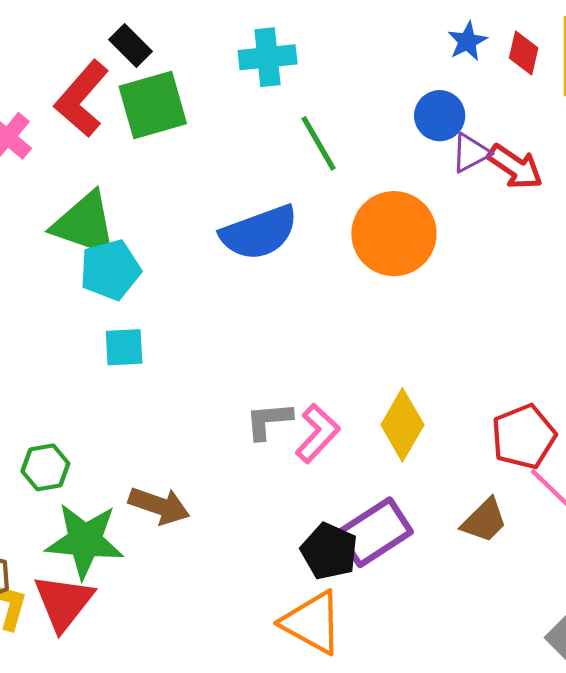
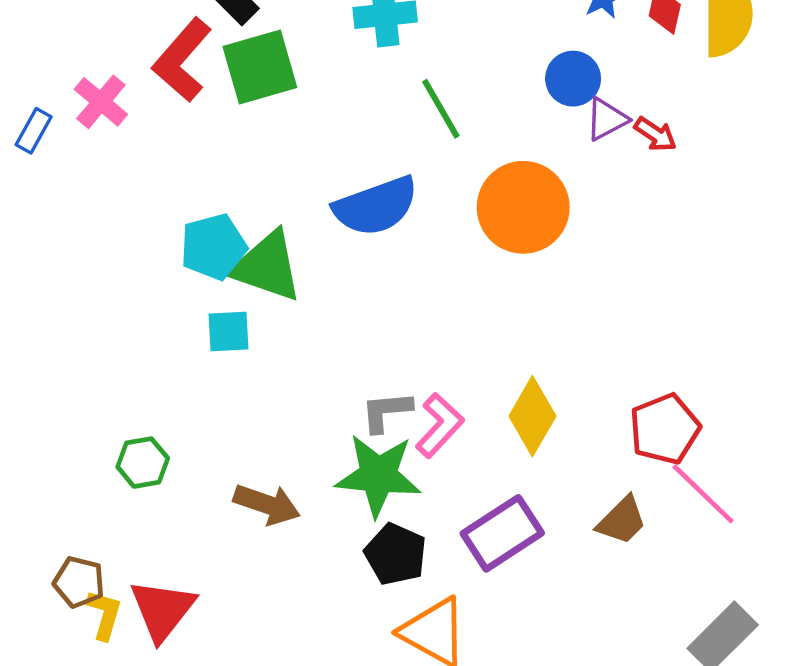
red arrow: (515, 167) -> (655, 134), size x0.7
green triangle: (85, 224) -> (267, 267), moved
green star: (85, 541) -> (378, 475), moved
black pentagon: (329, 551) -> (396, 554), moved

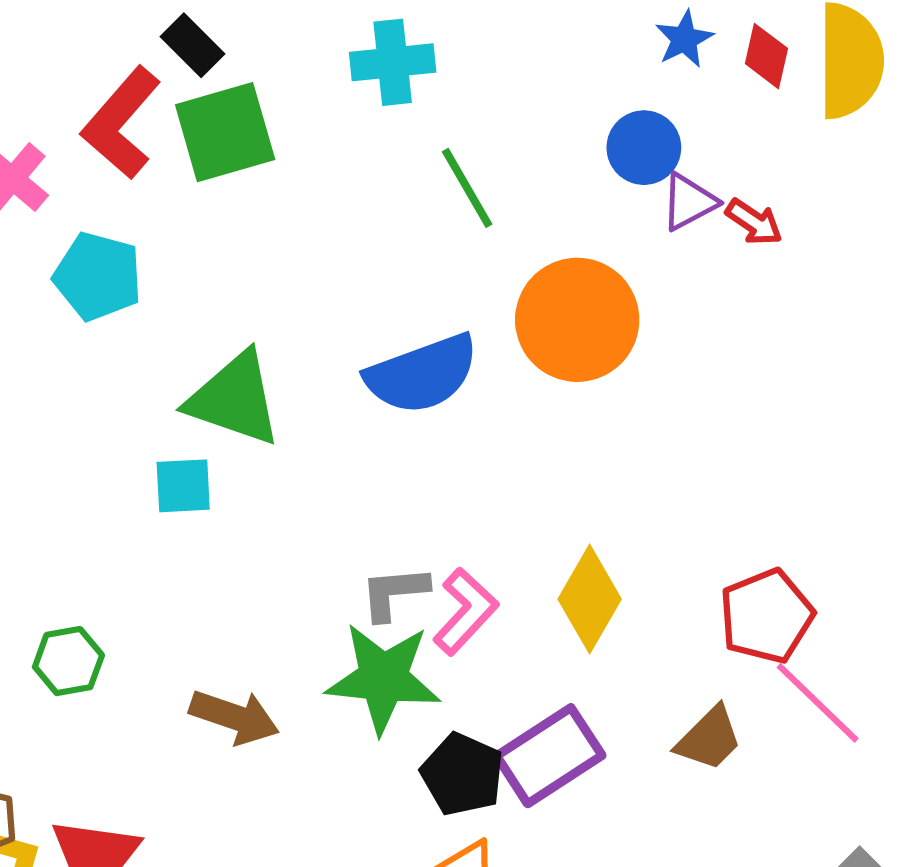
blue semicircle: (376, 206) -> (422, 374), moved
cyan pentagon: (213, 247) -> (98, 276), moved, turned 30
black pentagon: (396, 554) -> (462, 774), moved

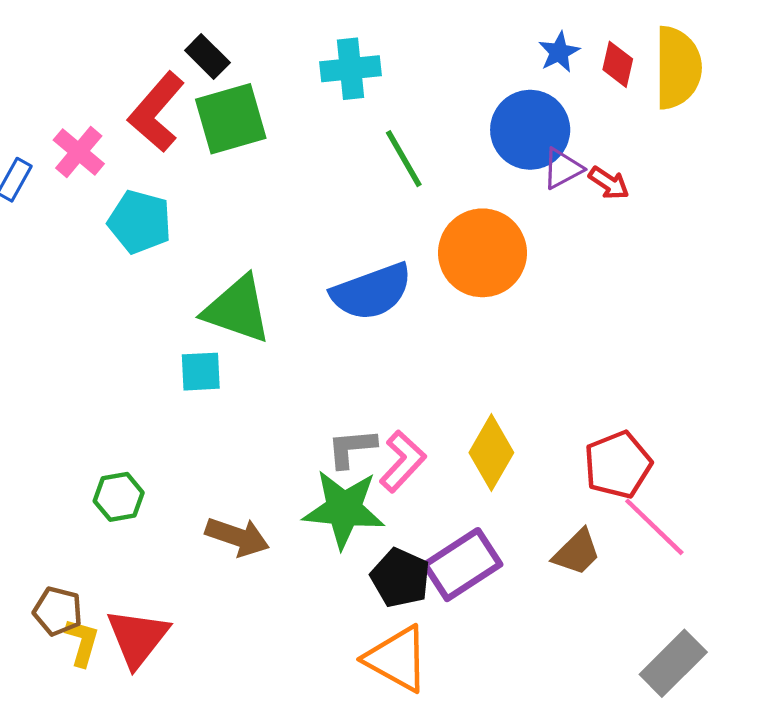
blue circle: (644, 148) -> (530, 130), size x1.5

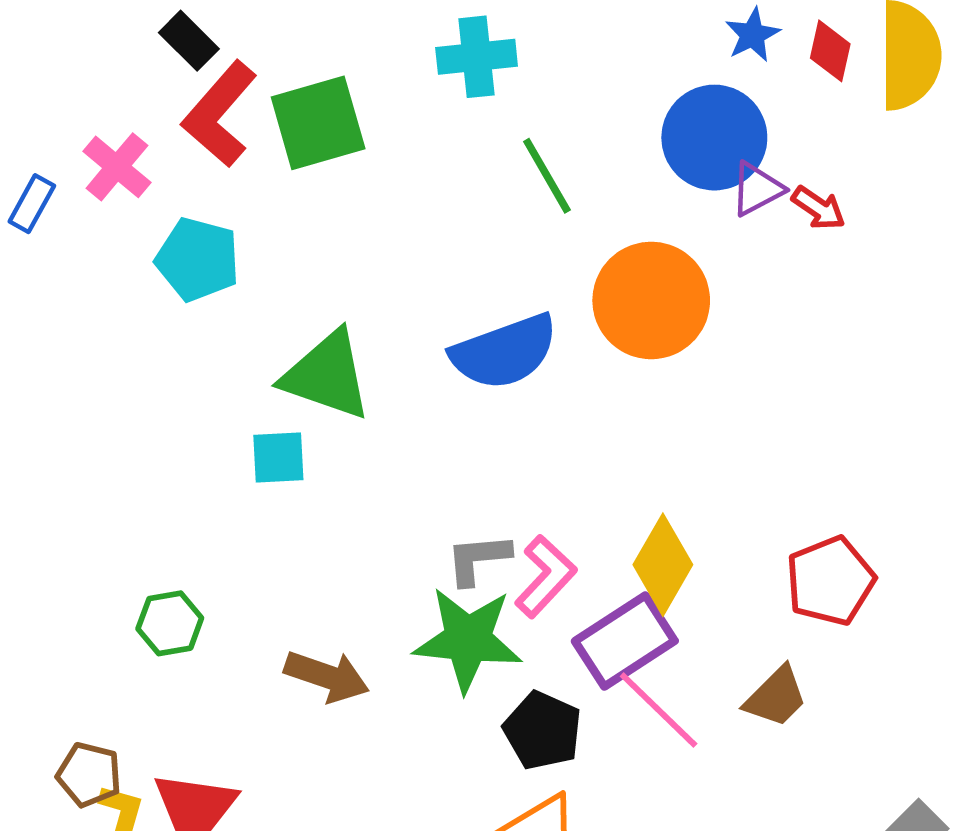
black rectangle: (207, 57) -> (189, 41), moved
pink line: (654, 527) -> (659, 710), moved
purple rectangle: (462, 565) -> (625, 641), moved

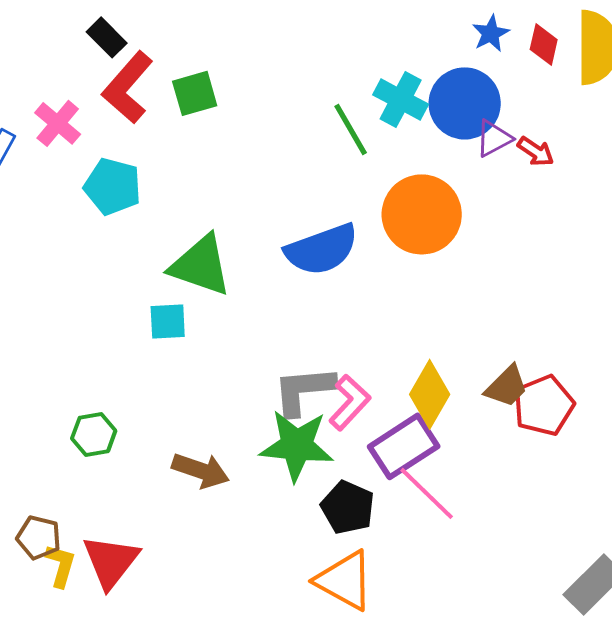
cyan cross: (477, 57) -> (401, 99), moved, turned 34
green square: (318, 123) -> (195, 93), size x0.7
gray L-shape: (478, 559) -> (304, 390), size x1.4
brown trapezoid: (776, 697) -> (507, 386), moved

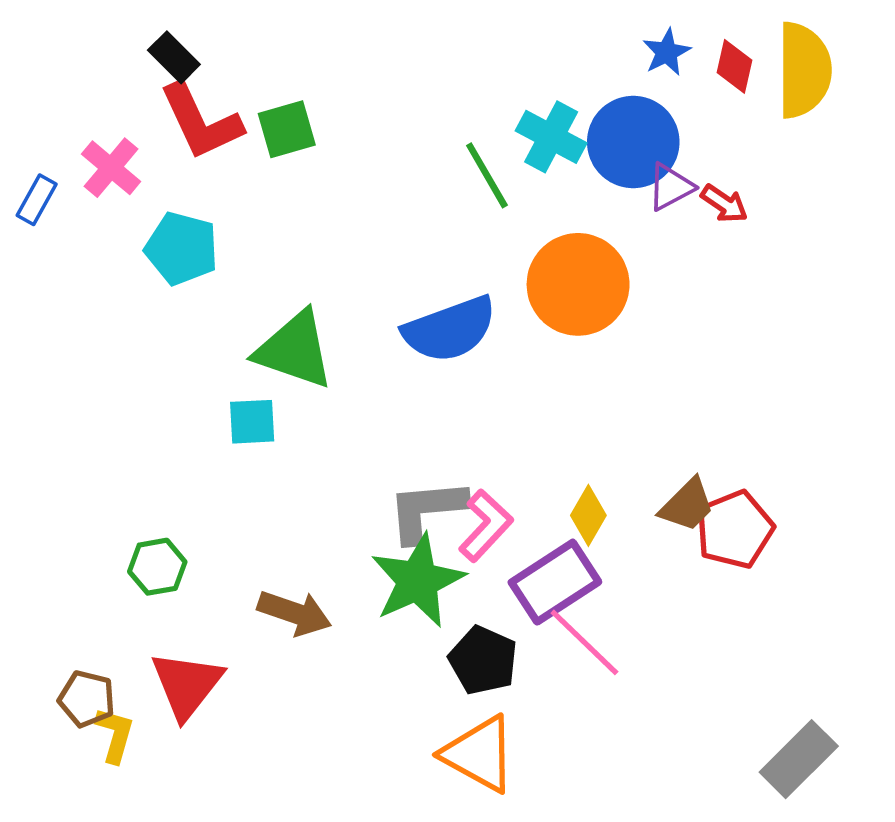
red L-shape: (128, 87) -> (201, 121), turned -66
yellow diamond: (430, 394) -> (588, 515), size x0.7
green star: (297, 445) -> (418, 581), turned -30
red triangle: (111, 561) -> (187, 685), moved

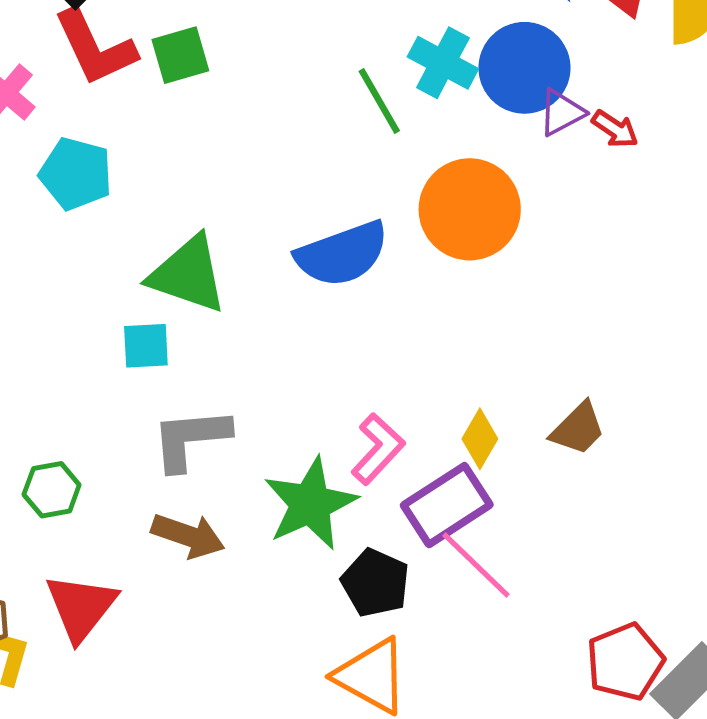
gray L-shape: (427, 510) -> (191, 439), moved
red pentagon: (735, 529) -> (625, 662), moved

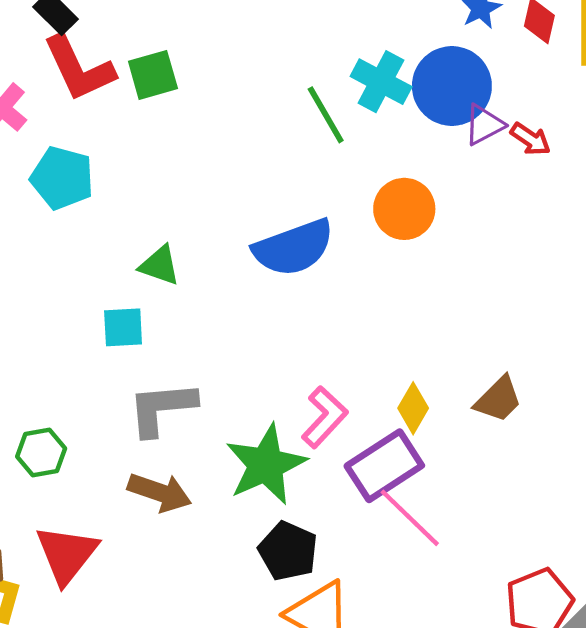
orange circle: (470, 209) -> (404, 209), size x0.7
green triangle: (188, 274) -> (160, 265), size x0.6
black pentagon: (375, 583) -> (288, 551), moved

